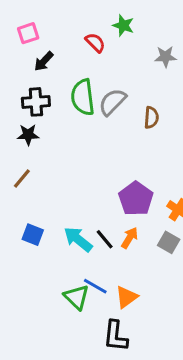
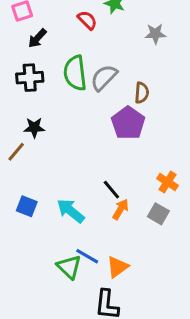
black star: (28, 135) -> (34, 128), moved
purple pentagon: (136, 199) -> (128, 123), moved
black line: (105, 239) -> (111, 190), moved

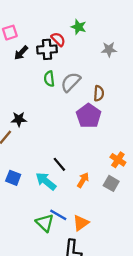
green semicircle: (75, 73) -> (49, 79), size x0.6
black cross: (30, 78) -> (47, 49), moved
black line: (111, 190) -> (59, 164), moved

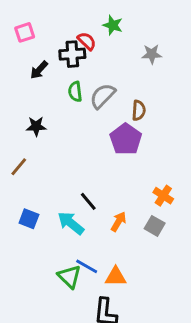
black arrow: (21, 53) -> (39, 70), moved
black star: (19, 119) -> (36, 126), moved
orange triangle: (81, 223) -> (116, 277), turned 36

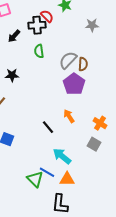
gray semicircle: (103, 96) -> (68, 60), moved
orange arrow: (118, 222) -> (69, 116), moved, turned -64
cyan arrow: (71, 223) -> (62, 156), moved

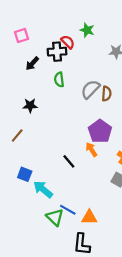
purple pentagon: (74, 84) -> (100, 131), moved
cyan arrow: (62, 156) -> (43, 189), moved

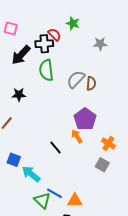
pink square: (22, 35) -> (11, 28), turned 32
black arrow: (32, 63) -> (21, 55), size x1.5
green semicircle: (59, 80) -> (46, 70), size x1.5

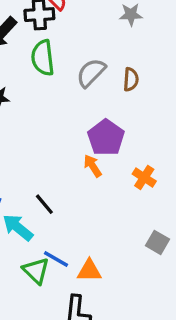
brown semicircle: (91, 83) -> (131, 79), moved
black line: (55, 148) -> (44, 204), moved
gray square: (102, 165) -> (157, 242), moved

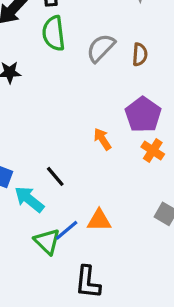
purple pentagon: (106, 138) -> (143, 115), moved
blue line: (56, 259) -> (67, 230), turned -70
orange triangle: (89, 271) -> (99, 220), moved

